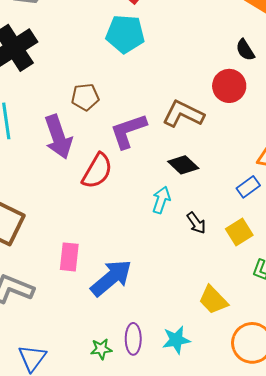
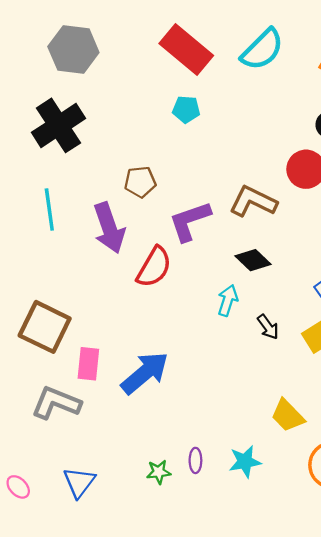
cyan pentagon: (125, 34) -> (186, 109), size x0.6
pink rectangle: (69, 257) -> (88, 364), moved
blue arrow: (111, 278) -> (145, 373), moved
purple ellipse: (133, 339) -> (195, 460), size x0.7

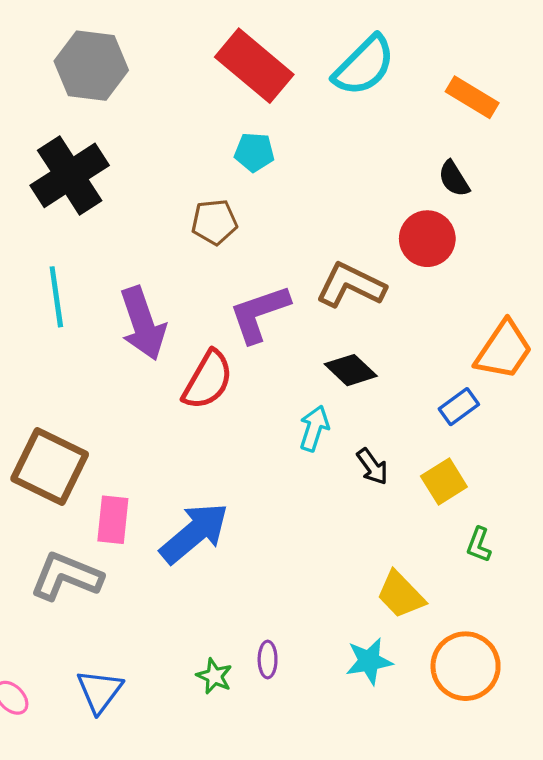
brown pentagon: (140, 182) -> (214, 222), moved
cyan star: (245, 462) -> (369, 661), moved
green star: (159, 472) -> (214, 676), turned 30

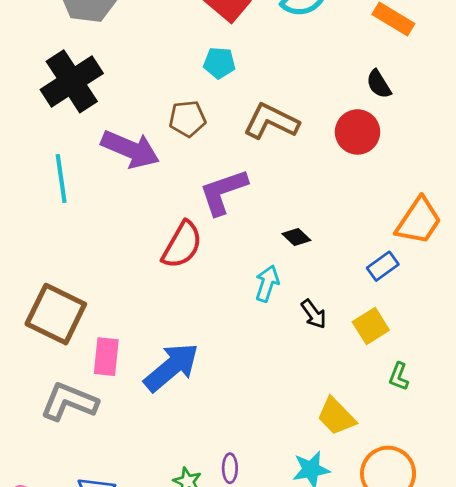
brown L-shape: (351, 285) -> (271, 121), moved
purple arrow: (143, 323) -> (130, 149), moved, turned -48
black diamond: (351, 370) -> (296, 237), size x0.7

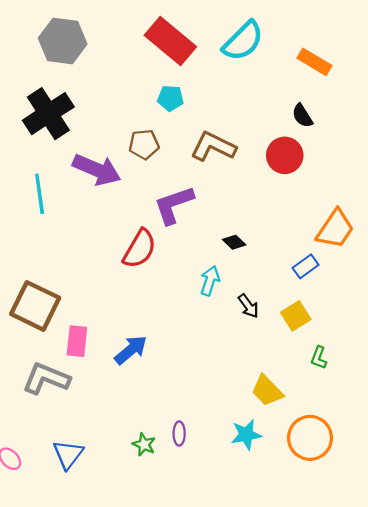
blue arrow: (171, 367) -> (131, 350), size x0.7

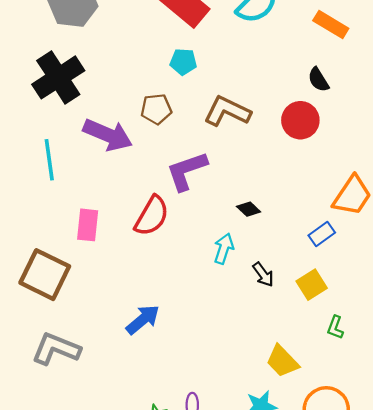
pink rectangle: (77, 341) -> (88, 225), moved

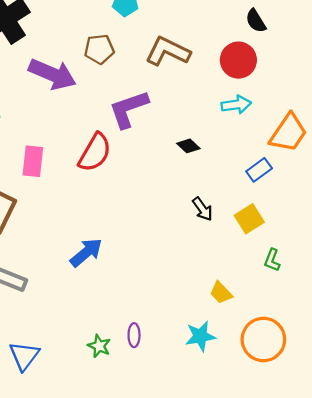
cyan arrow: (224, 249) -> (236, 105), moved, turned 64
yellow trapezoid: (282, 361) -> (221, 293), size x0.7

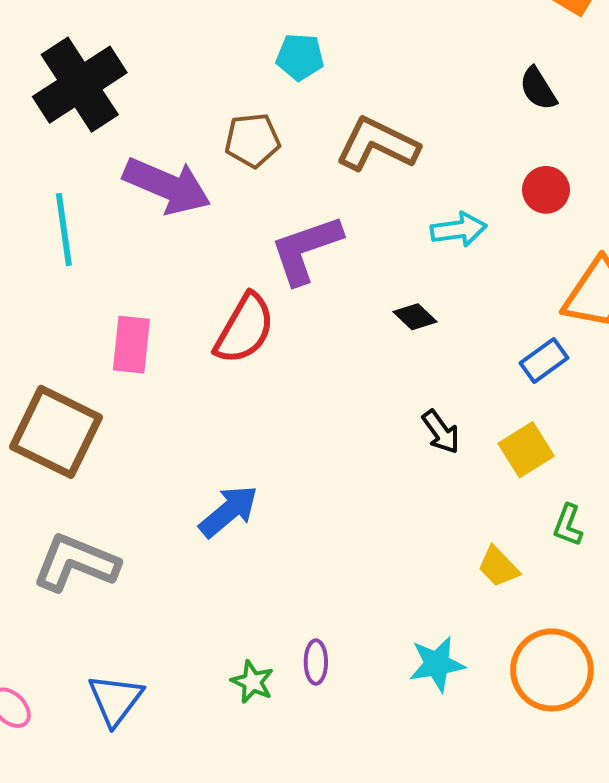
red circle: (238, 60) -> (546, 190), moved, size x0.7
cyan arrow: (236, 105) -> (459, 230), moved
yellow trapezoid: (221, 293) -> (498, 567), moved

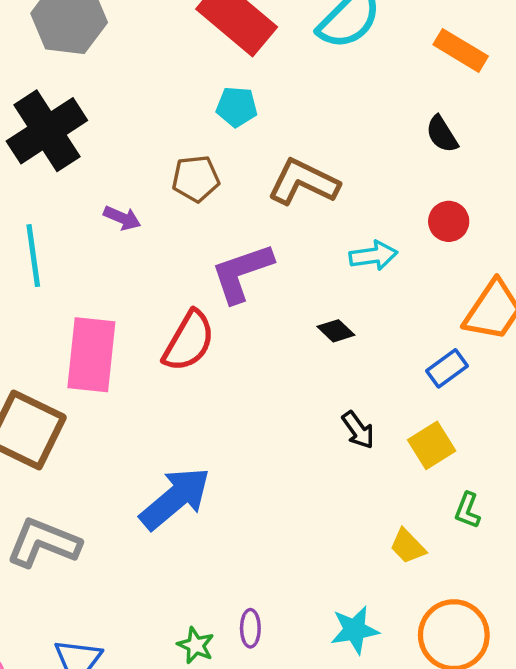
purple arrow: (167, 186) -> (122, 218), size x0.5
pink rectangle: (131, 345) -> (91, 355), size x1.5
blue arrow: (229, 511) -> (175, 498), size x1.4

